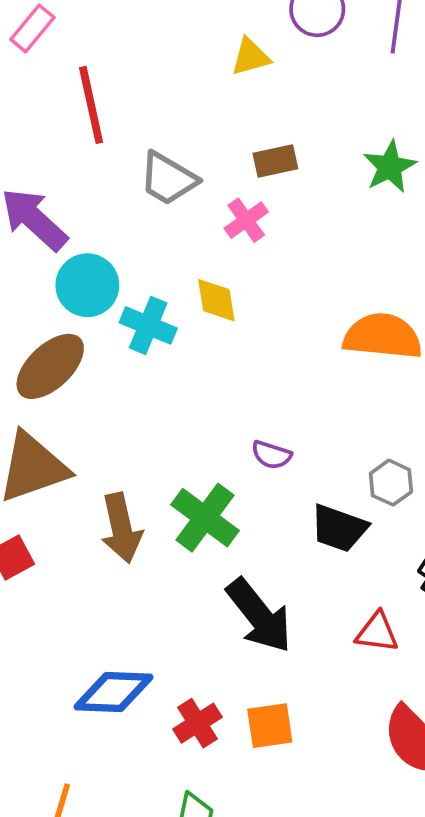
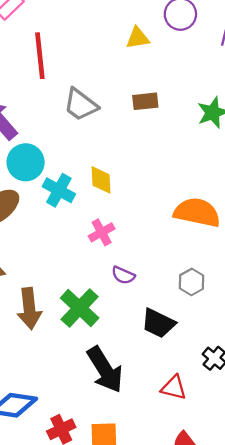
pink cross: (246, 220) -> (102, 232), moved
gray hexagon: (391, 483) -> (192, 282), moved

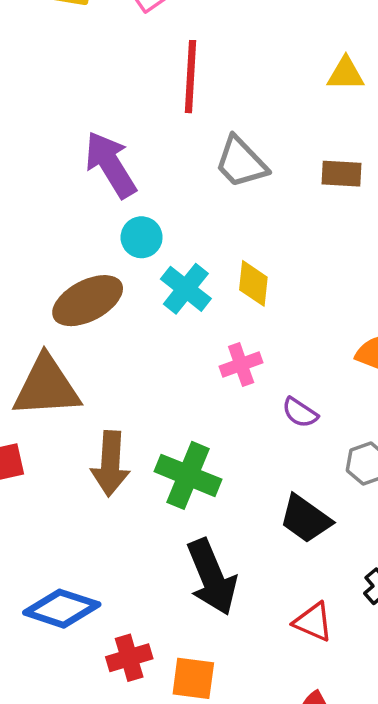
cyan circle: (26, 162) -> (142, 237), size x0.7
purple semicircle: (123, 275) -> (300, 413), moved
green cross: (80, 308) -> (188, 475), turned -30

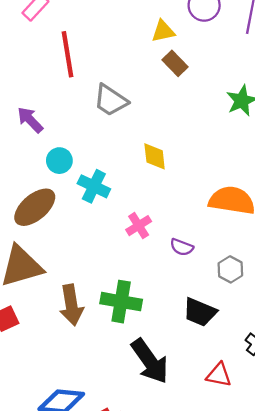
purple arrow: (111, 165) -> (30, 120), size x0.7
brown rectangle: (342, 174) -> (175, 63), moved, turned 55
yellow diamond: (253, 283) -> (155, 156), moved

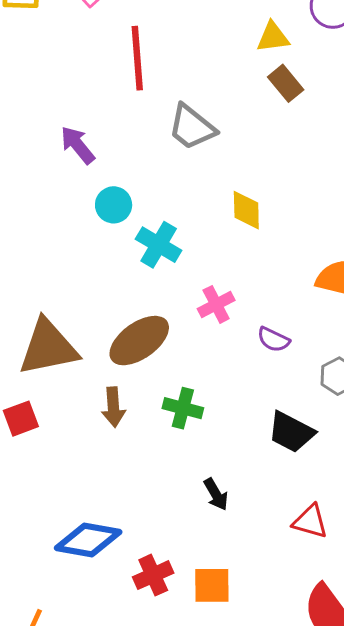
brown ellipse: (35, 207) -> (139, 341), moved
green cross: (121, 302) -> (183, 408), size x0.7
brown arrow: (71, 305) -> (113, 407), size x0.7
black arrow: (150, 361) -> (216, 494), size x0.5

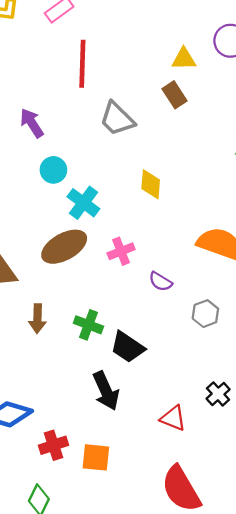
brown rectangle: (286, 83) -> (175, 95), moved
brown ellipse: (139, 341) -> (64, 247), moved
black trapezoid: (291, 432) -> (128, 347), moved
black arrow: (216, 494) -> (106, 391), size x1.6

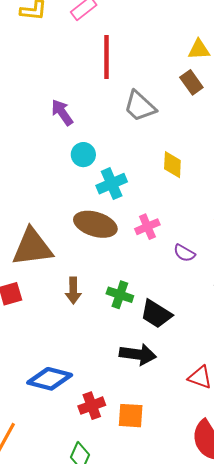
cyan cross: (83, 203) -> (112, 184), turned 32
brown ellipse: (64, 247) -> (95, 224), turned 48
black arrow: (106, 391) -> (138, 354), turned -56

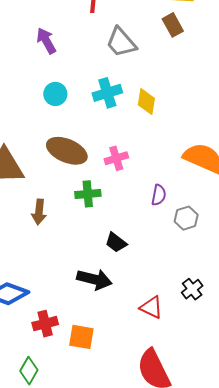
cyan circle: (83, 155) -> (55, 94), moved
cyan cross: (112, 184) -> (107, 93), moved
purple semicircle: (184, 253) -> (159, 195), moved, turned -115
green cross: (120, 295) -> (88, 194), moved, turned -30
black trapezoid: (156, 314) -> (116, 242), size x0.7

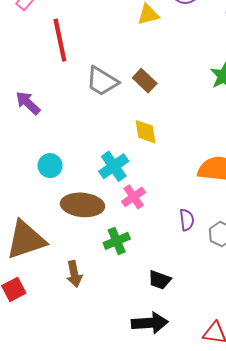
brown rectangle: (173, 25) -> (145, 81), moved
cyan cross: (107, 93) -> (114, 166), moved
cyan circle: (55, 94) -> (50, 166), moved

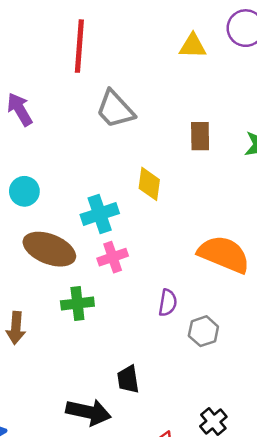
brown rectangle: (145, 81) -> (200, 136), moved, turned 30
black trapezoid: (160, 280) -> (128, 379), moved, turned 45

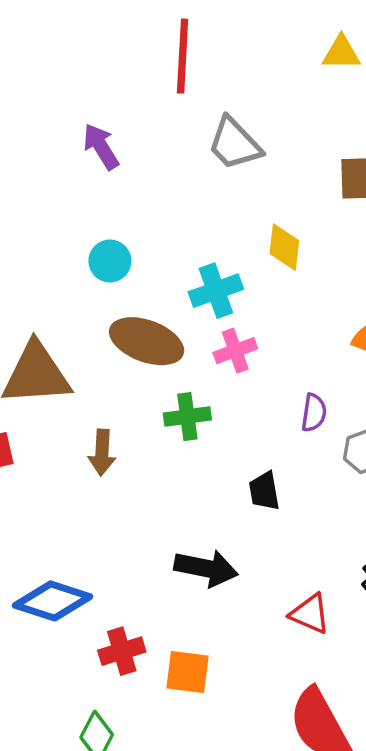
black trapezoid: (128, 379) -> (264, 491), moved

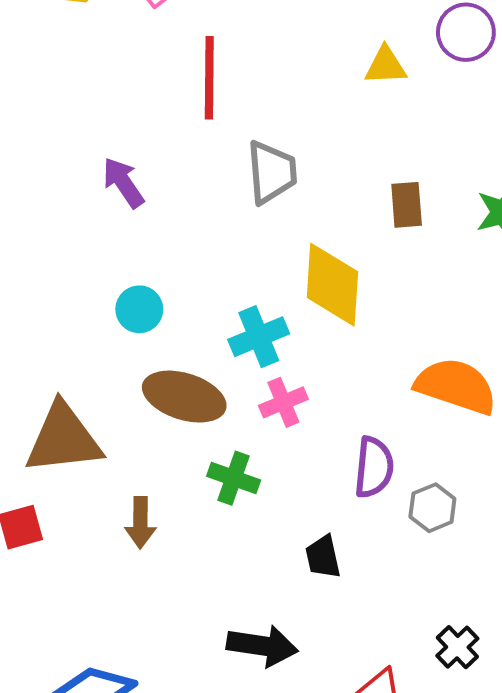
gray trapezoid: (234, 144) -> (272, 172), turned -138
yellow diamond: (284, 247) -> (332, 285), size x1.6
purple semicircle: (314, 413) -> (374, 467), size x1.4
green cross: (187, 417) -> (234, 478), turned 30

